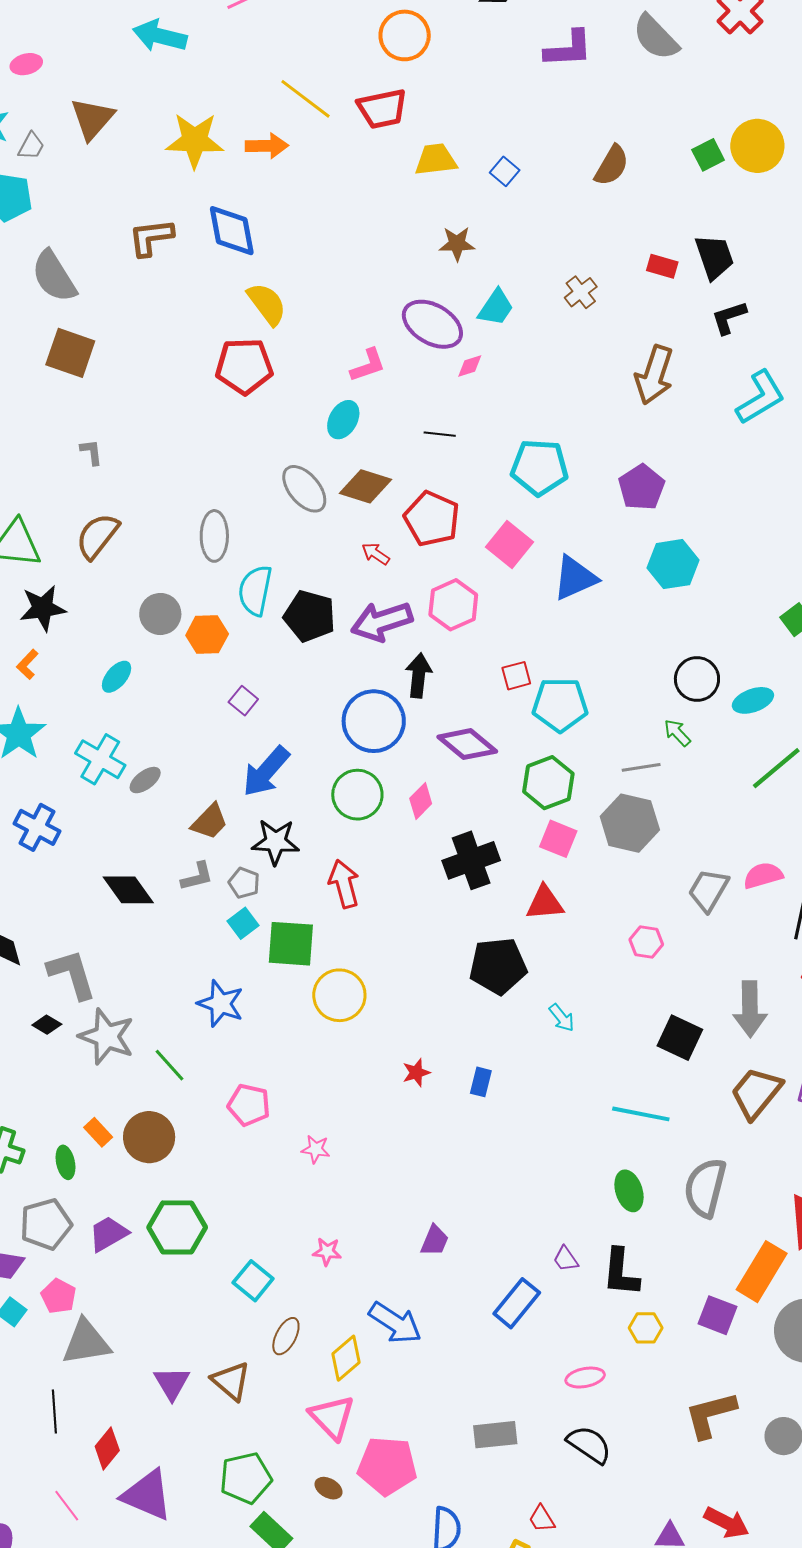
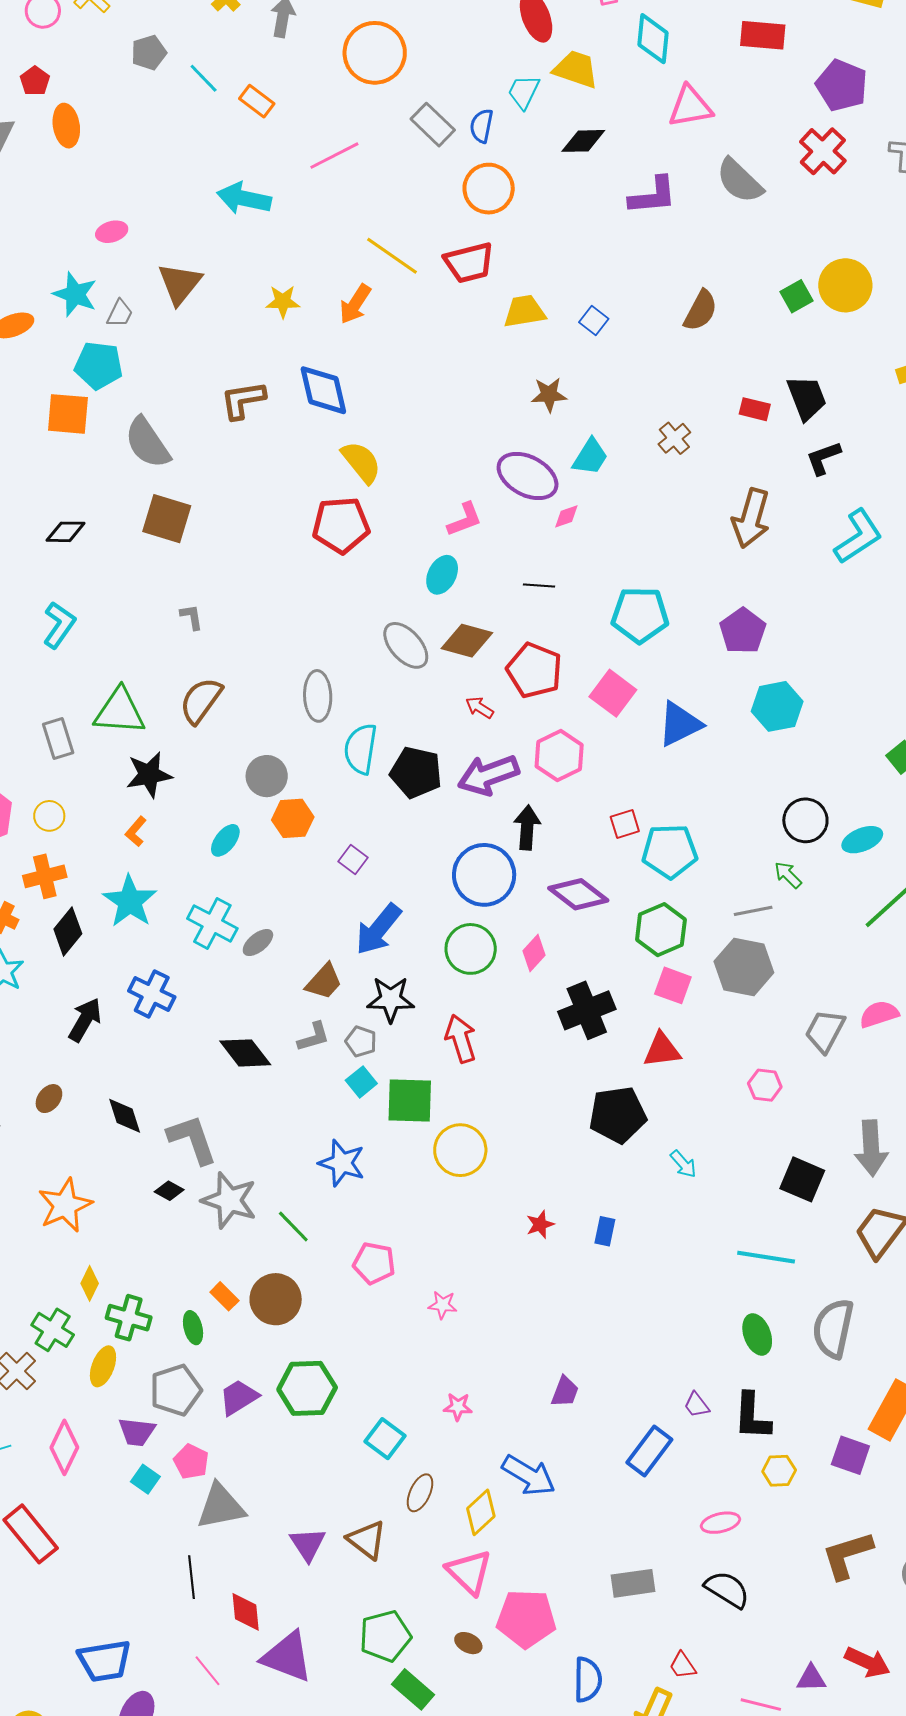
yellow star: (195, 140) -> (283, 302), size x0.6
orange arrow: (267, 146) -> (355, 304), turned 126
orange hexagon: (207, 635) -> (293, 818), moved
red diamond: (107, 1448) -> (246, 1612), turned -42

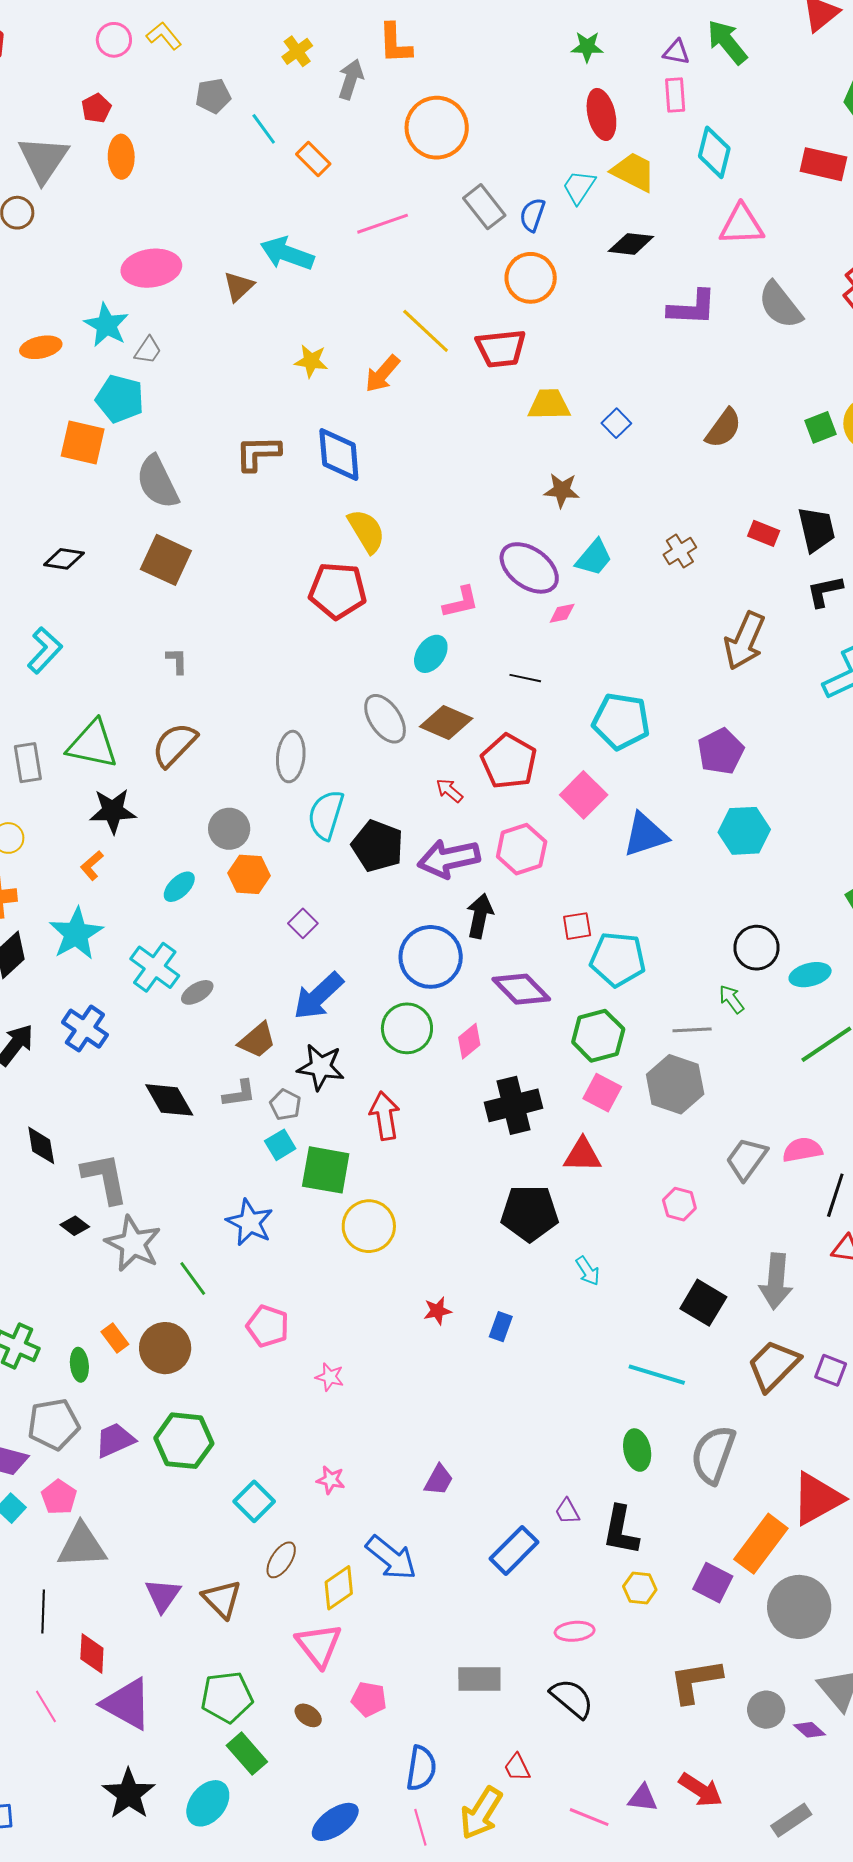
pink ellipse: (112, 232) -> (151, 268), size x1.8
brown triangle: (180, 284) -> (239, 286), moved, size x0.7
pink pentagon: (526, 1619) -> (369, 1699), size x0.6

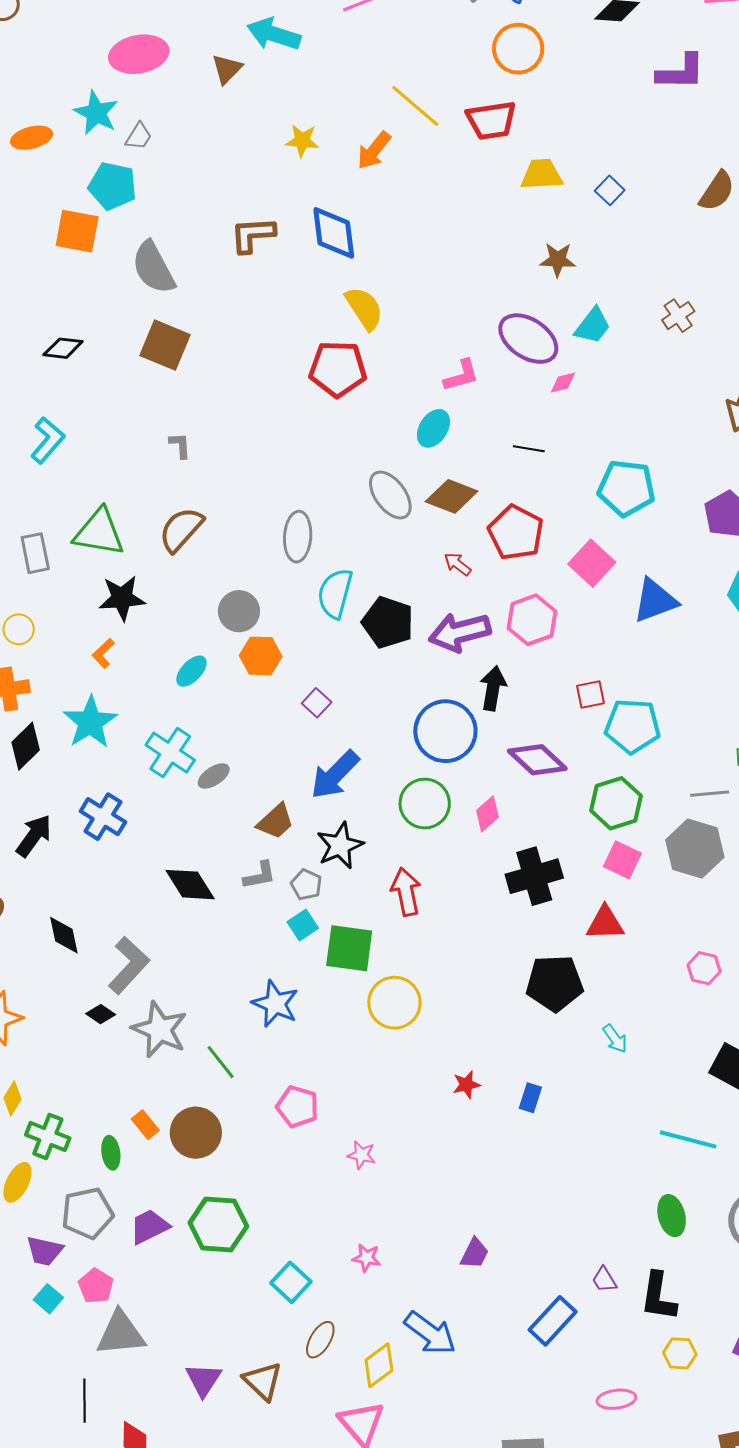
black star: (321, 1067) -> (340, 846), turned -30
gray L-shape: (105, 1178) -> (129, 965), turned 56

